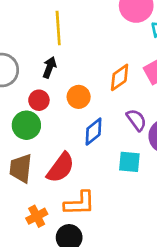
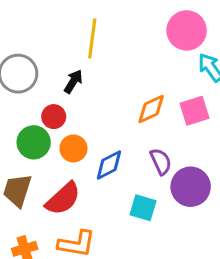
orange circle: (79, 97) -> (73, 148), moved

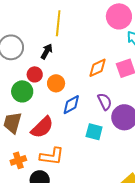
orange circle: (73, 148) -> (56, 83), moved

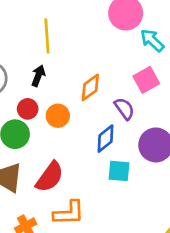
orange diamond: (98, 68) -> (90, 87), moved
purple semicircle: (105, 102) -> (124, 109), moved
blue diamond: (71, 105) -> (105, 139), moved

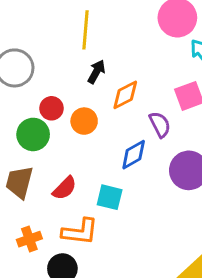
black arrow: (38, 76) -> (96, 72), moved
cyan square: (119, 171) -> (110, 197), moved
red semicircle: (50, 177) -> (65, 188), size x0.7

